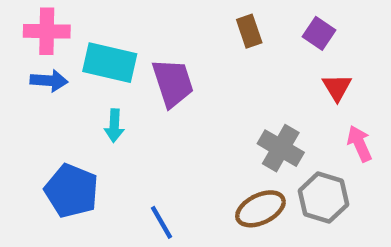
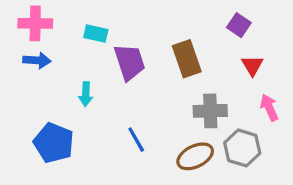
brown rectangle: (249, 31) -> (187, 59), moved, size x1.5
cyan rectangle: (110, 63) -> (96, 33), moved, size x0.6
gray cross: (281, 148) -> (210, 111), turned -32
blue line: (162, 222) -> (136, 140), moved

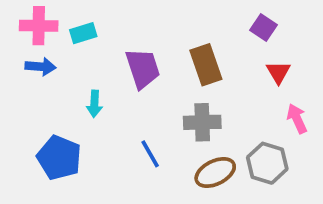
cyan rectangle: (96, 33) -> (83, 33), moved, turned -30
gray cross: (210, 111) -> (202, 122), moved

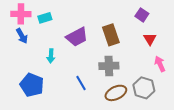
blue arrow: (41, 67) -> (22, 36), turned 56
purple trapezoid: (143, 68) -> (77, 37), turned 80

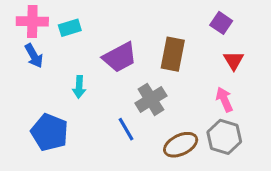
brown rectangle: (111, 35) -> (173, 54), turned 30
pink arrow: (160, 64) -> (224, 99), moved
gray cross: (109, 66) -> (151, 99), moved, turned -30

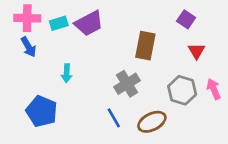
purple trapezoid: (120, 57) -> (89, 23), moved
pink arrow: (224, 99) -> (214, 89), moved
blue line: (126, 129) -> (114, 118), moved
gray hexagon: (224, 137) -> (182, 90), moved

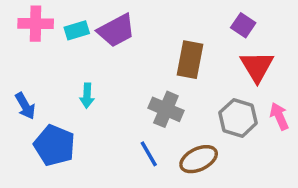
blue arrow: (29, 47) -> (25, 106), moved
red triangle: (197, 51) -> (257, 66), size x1.5
gray cross: (127, 84) -> (166, 109), turned -35

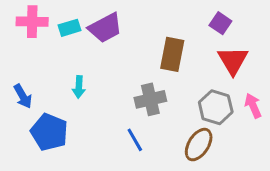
gray cross: (166, 109) -> (150, 99), turned -36
brown ellipse: (199, 159) -> (199, 145), moved, turned -32

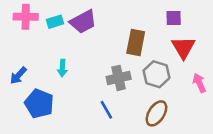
purple square: (220, 23) -> (174, 18), turned -35
blue arrow: (23, 96) -> (18, 75), turned 72
gray hexagon: (216, 107) -> (156, 74), moved

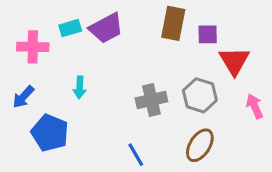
pink cross: (26, 17) -> (33, 47), moved
purple square: (174, 18) -> (208, 34), moved
brown rectangle: (136, 42) -> (173, 23), moved
blue line: (106, 110) -> (136, 155), moved

